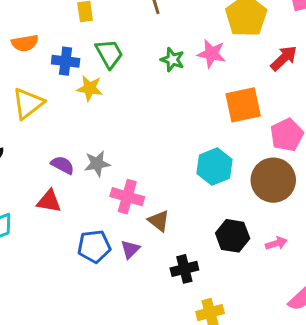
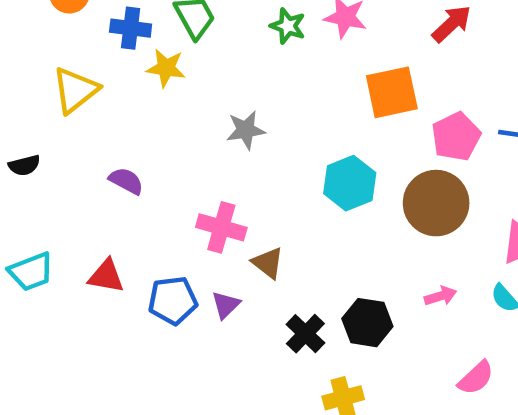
gray star: (97, 164) -> (246, 130), moved
red triangle: (49, 201) -> (106, 276), moved
black hexagon: (233, 236) -> (367, 323), moved
black cross: (184, 269) -> (305, 334), turned -32

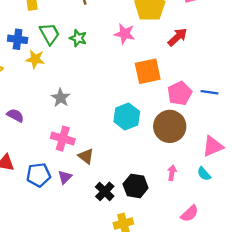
green star: (288, 26) -> (78, 38), moved
gray star: (246, 130) -> (61, 98), moved, turned -30
pink arrow: (441, 296) -> (172, 173), turned -64

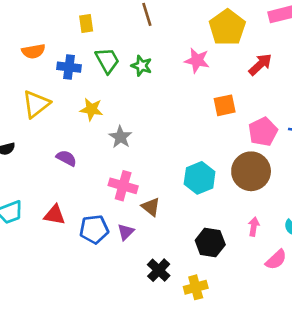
yellow star: (35, 59) -> (91, 109), moved
orange square: (148, 71) -> (225, 105), size x0.7
cyan hexagon: (127, 116) -> (200, 178), moved
black cross: (105, 191) -> (159, 270), moved
pink semicircle: (190, 214) -> (276, 260), moved

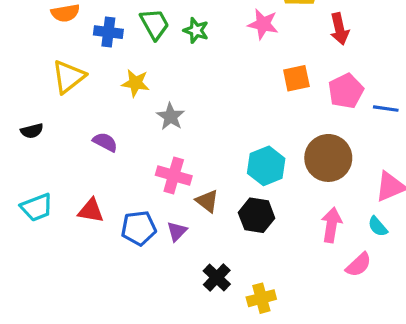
red arrow: (260, 64) -> (339, 29), turned 120
pink pentagon: (263, 132) -> (346, 91), moved
pink arrow: (254, 227) -> (331, 225), size x1.5
black hexagon: (210, 243) -> (257, 215), moved

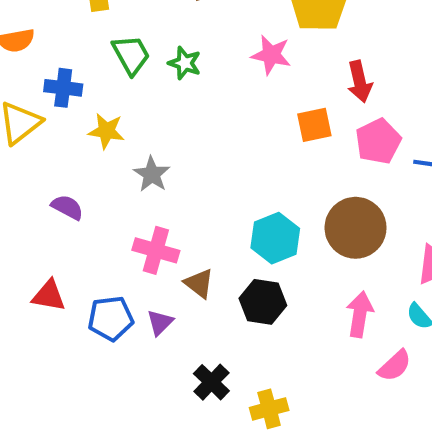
red arrow: (339, 29) -> (360, 82), moved
blue cross: (108, 32) -> (63, 88), moved

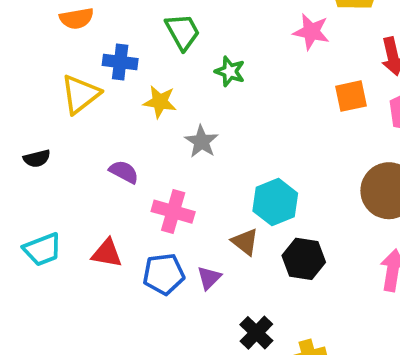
green star: (185, 63) -> (230, 71), moved
cyan hexagon: (275, 238) -> (275, 202), moved
pink cross: (156, 250) -> (173, 212), moved

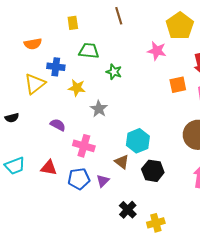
green trapezoid: (183, 32) -> (89, 51), turned -55

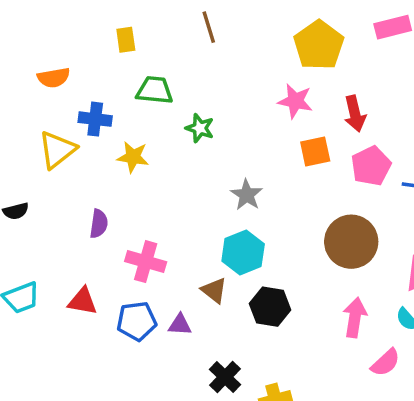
pink star: (157, 51) -> (295, 101), moved
gray star: (99, 109) -> (247, 195), moved
purple semicircle: (58, 125) -> (99, 224), turned 70
purple triangle: (103, 181) -> (180, 325), turned 48

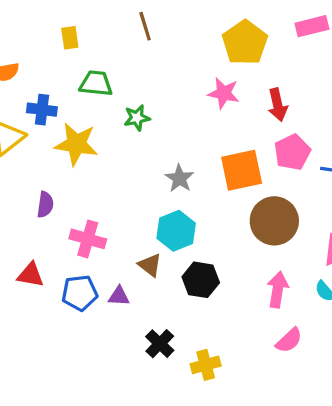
green star: (200, 128) -> (137, 118), turned -30
orange square: (315, 152) -> (242, 170), moved, size x1.5
yellow star: (133, 157) -> (76, 144), size x1.5
pink semicircle: (385, 363) -> (289, 340), moved

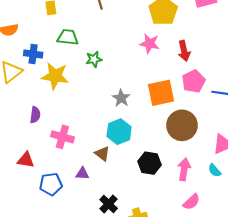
black hexagon: (201, 280) -> (149, 163), moved
blue pentagon: (80, 293) -> (51, 184), moved

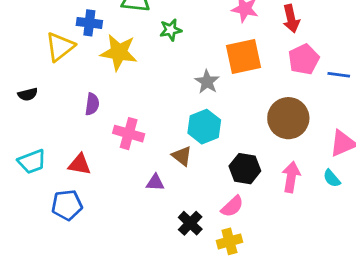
orange square: (161, 93) -> (243, 57), moved
blue pentagon: (51, 184) -> (67, 205), moved
pink semicircle: (191, 202) -> (232, 206), moved

